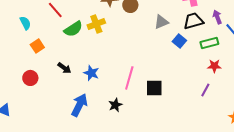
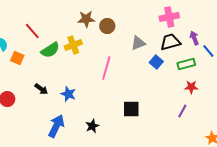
orange square: (37, 46) -> (17, 58), moved, turned -32
pink line: (129, 78) -> (106, 68), moved

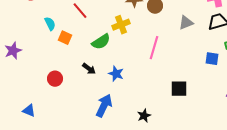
green semicircle: (50, 50) -> (101, 42), moved
blue square: (156, 62) -> (212, 59), moved, turned -32
black star: (92, 126) -> (144, 116), moved

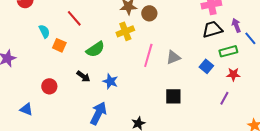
gray triangle: (186, 23) -> (173, 57), moved
yellow cross: (121, 25) -> (125, 31), moved
blue square: (212, 59) -> (206, 66), turned 32
blue triangle: (29, 111) -> (26, 109), moved

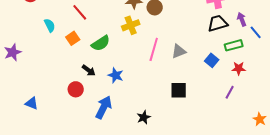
orange square: (59, 45) -> (73, 38), moved, turned 32
red circle: (49, 86) -> (76, 89), moved

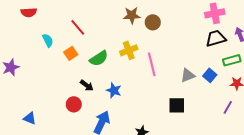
yellow cross: (131, 25) -> (129, 50), moved
pink line: (154, 49) -> (152, 64), turned -30
gray triangle: (179, 51) -> (188, 75), moved

